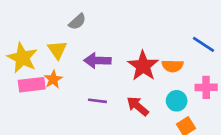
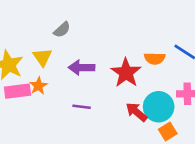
orange semicircle: (173, 66) -> (155, 58), moved
cyan circle: (177, 101) -> (159, 107), size x1.5
red arrow: (138, 106) -> (136, 112), moved

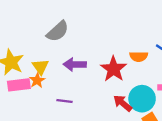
gray semicircle: (62, 30) -> (58, 31), size x1.5
yellow triangle: (42, 57) -> (41, 67), moved
purple line: (82, 107) -> (64, 101), moved

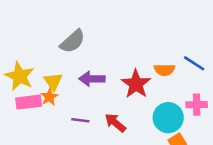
red arrow: (123, 103) -> (115, 123), moved

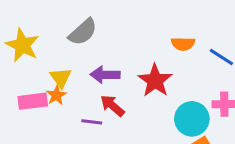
orange semicircle: (164, 70) -> (183, 44), moved
yellow star: (20, 76) -> (22, 45), moved
red arrow: (115, 123) -> (112, 106), moved

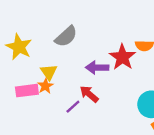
purple arrow: (105, 75) -> (97, 68), moved
red star: (155, 81) -> (122, 57), moved
purple line: (92, 122) -> (73, 107), turned -49

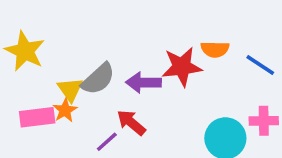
gray semicircle: (66, 36) -> (98, 79), moved
red star: (122, 57) -> (182, 67), turned 30

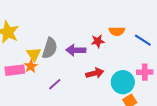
red star: (182, 67) -> (98, 41), size x0.6
gray semicircle: (98, 79) -> (50, 48), turned -30
red arrow: (131, 123) -> (95, 73), moved, turned 126

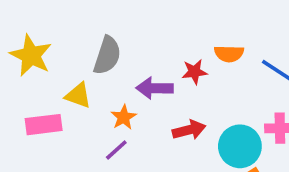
gray semicircle: (50, 48) -> (107, 55), moved
yellow triangle: (34, 54) -> (78, 95), turned -35
orange star: (31, 66) -> (124, 117), moved

